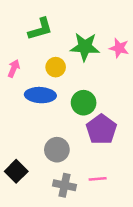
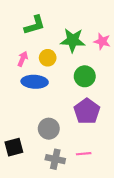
pink arrow: (14, 68) -> (23, 59), moved
green circle: (84, 103) -> (85, 76), moved
black square: (16, 171) -> (14, 147), turned 30

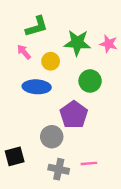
pink arrow: (23, 59) -> (24, 52), moved, turned -64
purple pentagon: (87, 111) -> (74, 115), moved

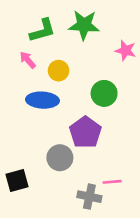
green star: (77, 43) -> (84, 25), moved
pink line: (89, 163) -> (112, 182), moved
gray cross: (59, 169) -> (89, 197), moved

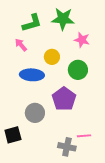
pink star: (126, 51) -> (82, 40), moved
yellow circle: (59, 71) -> (52, 57), moved
gray circle: (60, 158) -> (35, 113), moved

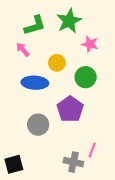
green star: (63, 19) -> (69, 21), turned -30
black square: (13, 135) -> (14, 164), moved
pink line: (84, 136) -> (92, 150), turned -64

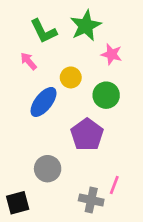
green L-shape: (35, 25) -> (44, 31), turned 80
blue ellipse: (35, 83) -> (44, 102), turned -55
gray circle: (38, 125) -> (48, 169), moved

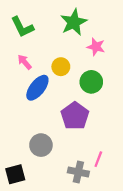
green L-shape: (44, 31) -> (22, 27), moved
pink arrow: (29, 61) -> (25, 62), moved

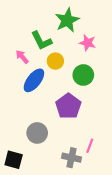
green L-shape: (22, 27) -> (41, 41), moved
black square: (15, 174) -> (14, 160), turned 30

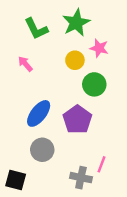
green L-shape: (41, 41) -> (36, 29), moved
yellow circle: (55, 61) -> (75, 60), moved
blue ellipse: (34, 80) -> (39, 113), moved

